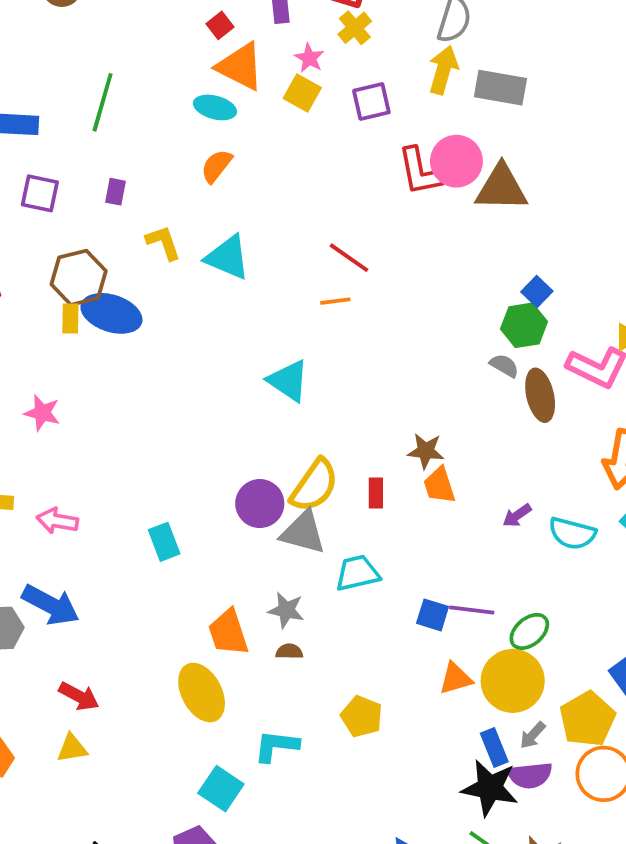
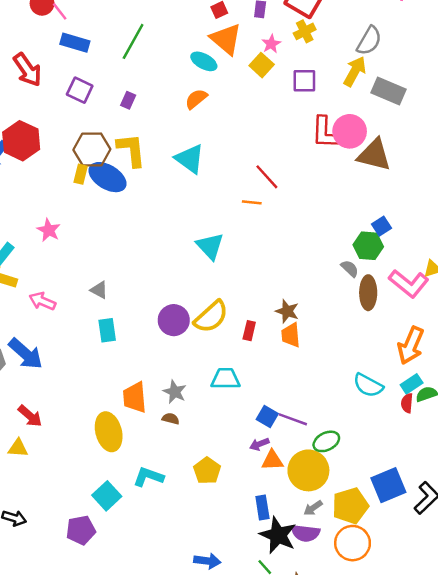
yellow L-shape: (163, 243) -> (131, 150), moved, size x1.4
purple arrow: (517, 516) -> (259, 444), moved
gray triangle: (303, 532) -> (99, 290), moved, size x0.6
blue rectangle: (494, 748) -> (262, 508), moved

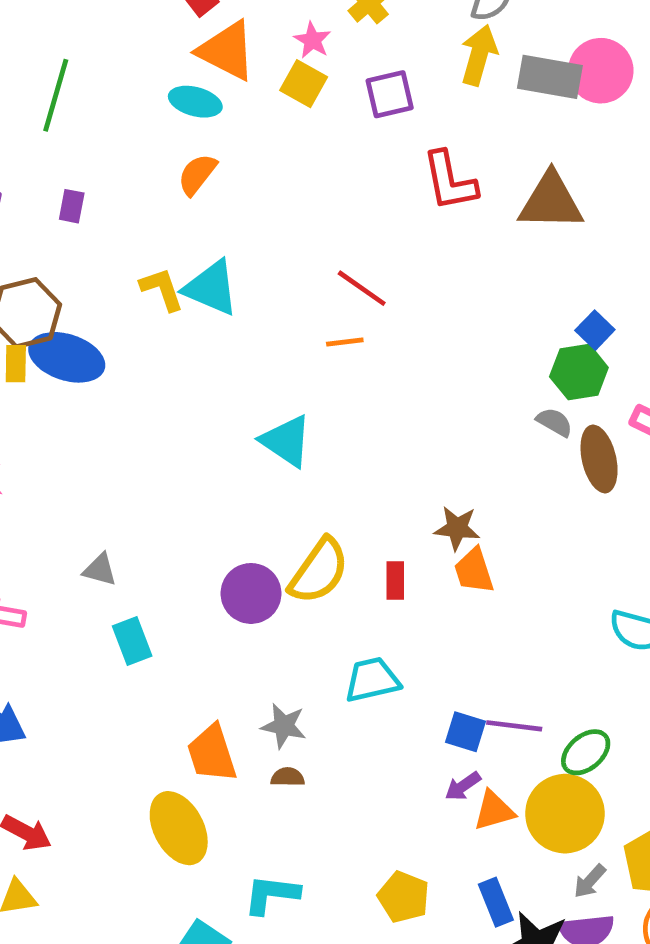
pink circle: (350, 131) -> (601, 71), moved
yellow L-shape: (131, 150) -> (162, 289), moved, size x0.7
yellow pentagon: (207, 471) -> (403, 897), moved

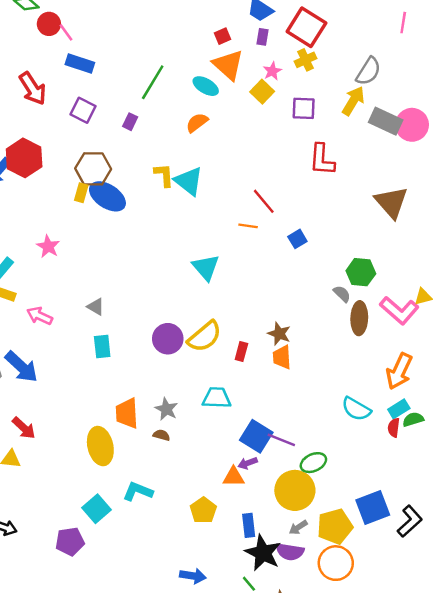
green line: (56, 95) -> (153, 82), moved
brown triangle: (551, 201) -> (391, 202), moved, turned 33
blue square: (595, 330) -> (297, 239), moved
blue square: (466, 732) -> (256, 436), size x1.5
orange triangle: (494, 811) -> (234, 477), moved

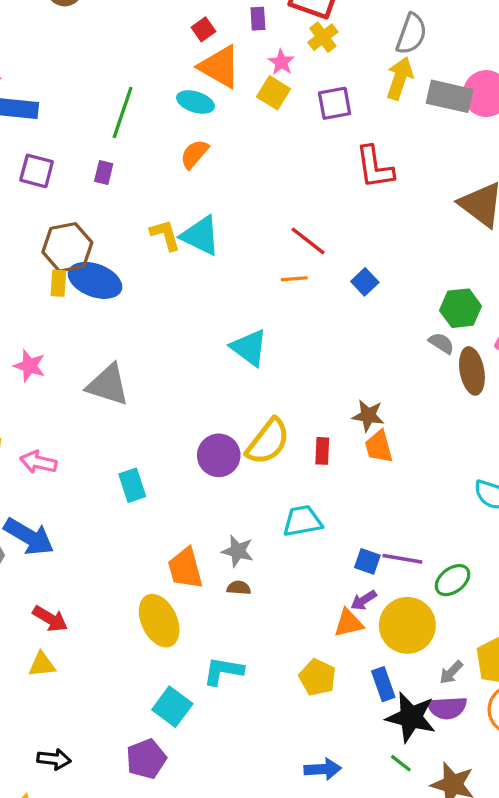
gray triangle: (96, 307) -> (108, 385), moved, size x1.8
blue square: (256, 436) -> (367, 561), size x0.6
yellow circle: (295, 490) -> (407, 625), moved

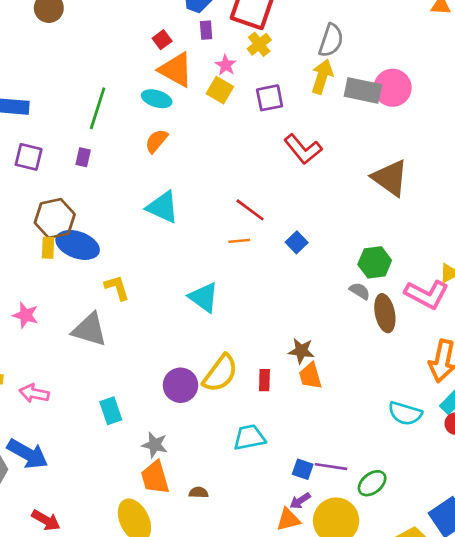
red L-shape: (375, 167) -> (303, 149), turned -30
yellow L-shape: (165, 235) -> (117, 288), moved
gray star: (238, 551) -> (155, 445), moved

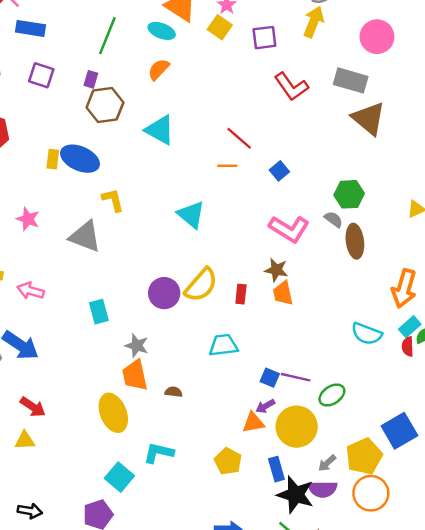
gray rectangle: (363, 90) -> (351, 80), moved
brown hexagon: (55, 218) -> (105, 105), moved
pink L-shape: (427, 294) -> (289, 229), moved

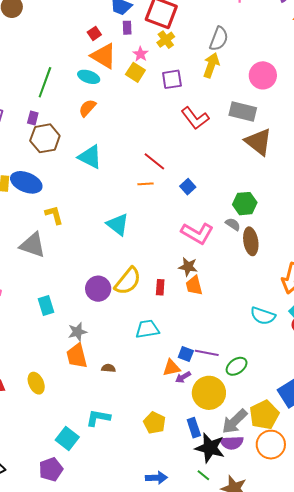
gray star: (137, 346) -> (77, 332), turned -30
yellow ellipse: (113, 413) -> (36, 383), moved, size x0.7
orange triangle: (253, 422) -> (172, 368), moved
gray arrow: (327, 463) -> (235, 421), size x1.8

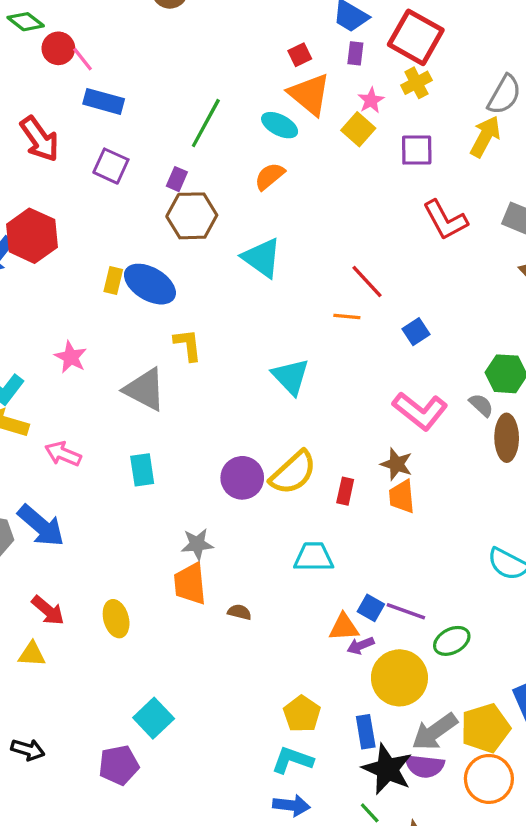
cyan rectangle: (46, 305) -> (142, 470), moved
cyan L-shape: (98, 418) -> (292, 760), moved

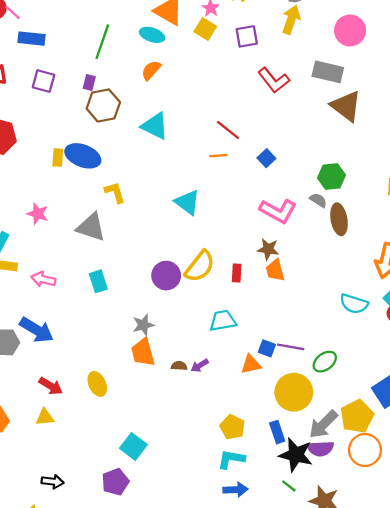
purple arrow: (361, 646) -> (200, 366), moved

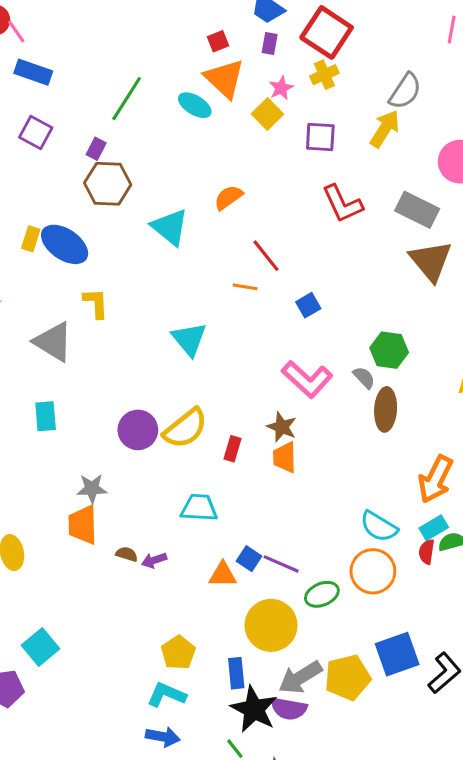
orange semicircle: (151, 70) -> (228, 197), moved
orange circle: (365, 450) -> (373, 571), moved

